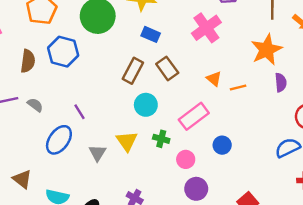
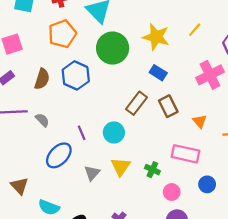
orange triangle: (214, 79) -> (200, 121), moved
cyan circle: (146, 105) -> (114, 132), moved
pink rectangle: (194, 116) -> (185, 154), turned 40

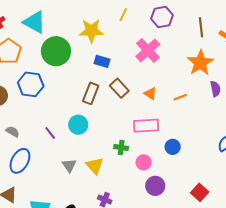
blue ellipse: (59, 155) -> (20, 161), moved
yellow triangle: (121, 167) -> (95, 166), moved

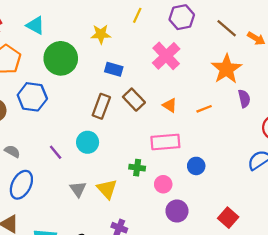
cyan triangle: (34, 22) -> (35, 25), size x0.7
brown line: (201, 27) -> (227, 28), turned -42
yellow star: (91, 31) -> (101, 34), size x0.7

